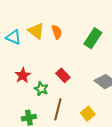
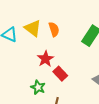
red star: (23, 75) -> (45, 59), moved

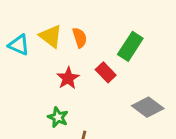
red rectangle: (60, 74) -> (106, 72), moved

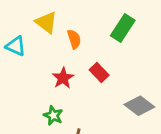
yellow triangle: (51, 36) -> (46, 22), moved
green rectangle: (130, 46) -> (123, 28), moved

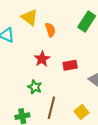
red rectangle: (99, 72) -> (70, 65), moved, turned -56

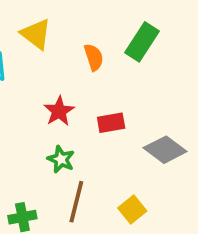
orange semicircle: (50, 30) -> (94, 57), moved
green star: (35, 87) -> (61, 159), moved

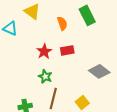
green rectangle: (142, 42) -> (87, 15), turned -60
red rectangle: (111, 123) -> (67, 50), moved

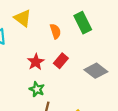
red rectangle: (67, 50) -> (61, 61), turned -40
gray diamond: (99, 71) -> (96, 71), moved

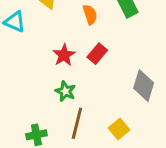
gray diamond: (96, 71) -> (144, 86), moved, turned 70

